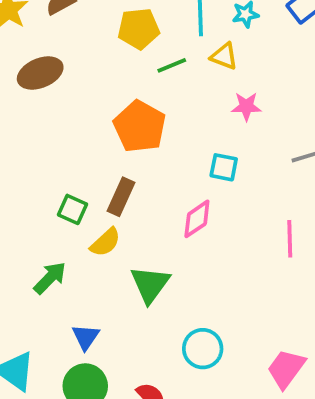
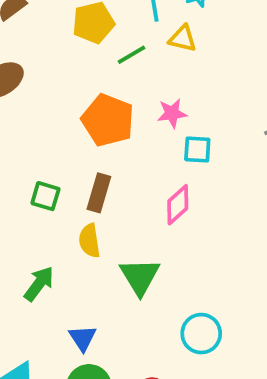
pink star: (246, 106) -> (172, 113), moved
green square: (72, 209) -> (45, 196), moved
yellow semicircle: (105, 242) -> (89, 241), turned 132

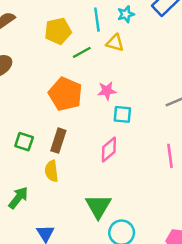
green triangle: (140, 276) -> (98, 206), moved

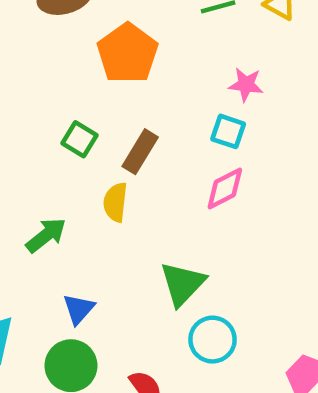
orange pentagon: (65, 94) -> (128, 53), moved
cyan square: (122, 114) -> (228, 131), moved

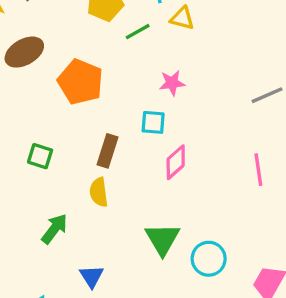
cyan square: (228, 131) -> (153, 122), moved
green square: (80, 139) -> (40, 156), moved
cyan circle: (213, 340) -> (209, 259), moved

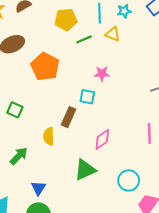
brown rectangle: (107, 151) -> (69, 117), moved
pink diamond: (176, 162) -> (102, 139), moved
green triangle: (162, 239) -> (85, 170), turned 30
cyan circle: (209, 259) -> (129, 180), moved

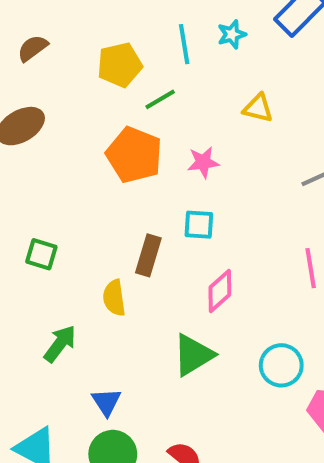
yellow triangle: (113, 34) -> (258, 108), moved
orange pentagon: (45, 67) -> (134, 155), moved
cyan square: (87, 97) -> (199, 225), moved

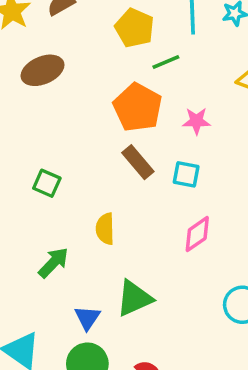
yellow pentagon: (120, 65) -> (135, 28), turned 30
brown rectangle: (148, 255) -> (138, 162), moved, turned -64
green triangle: (193, 355) -> (134, 298), moved

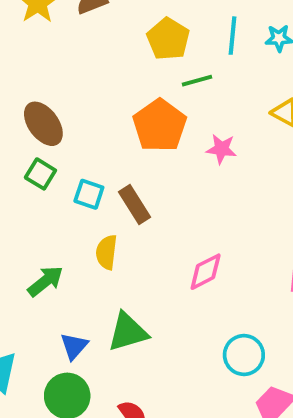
brown ellipse: (43, 70) -> (43, 124), moved, turned 69
brown rectangle: (138, 162) -> (134, 205), moved
cyan square: (186, 174) -> (89, 194), moved
green square: (47, 183) -> (40, 174), moved

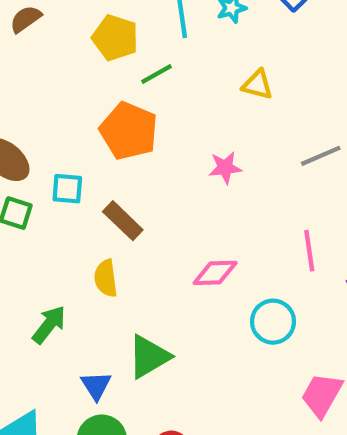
pink star: (221, 149) -> (225, 168), moved
cyan square: (89, 194) -> (67, 189), moved
pink diamond: (206, 272) -> (215, 273), turned 39
cyan circle: (244, 355) -> (273, 322), moved

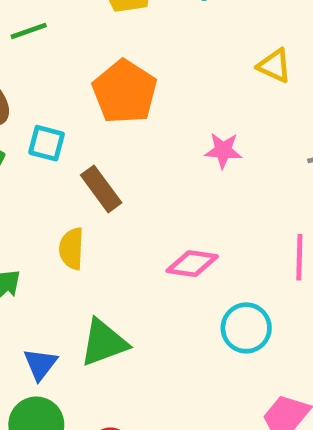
green line: (156, 74) -> (29, 31), moved

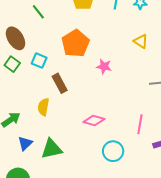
green line: (29, 31) -> (38, 12), turned 63
pink star: (223, 150) -> (104, 66), moved
blue triangle: (40, 364) -> (25, 143), moved

